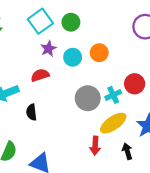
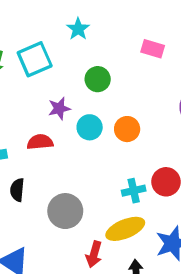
cyan square: (40, 21) -> (35, 59), moved
gray circle: (88, 98) -> (65, 211), moved

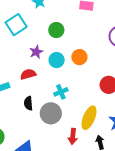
black semicircle: (17, 190) -> (28, 103), moved
cyan cross: (134, 191) -> (61, 92), moved
yellow ellipse: (125, 229) -> (89, 118), turned -35

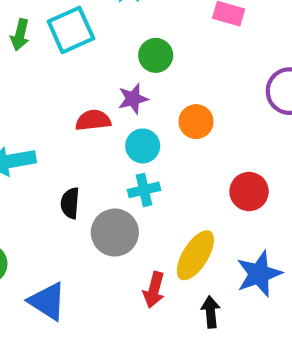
purple star: (36, 52) -> (133, 99), moved
cyan circle: (57, 60) -> (143, 146), moved
red semicircle: (28, 74) -> (93, 120), moved

